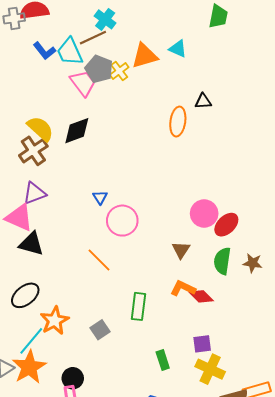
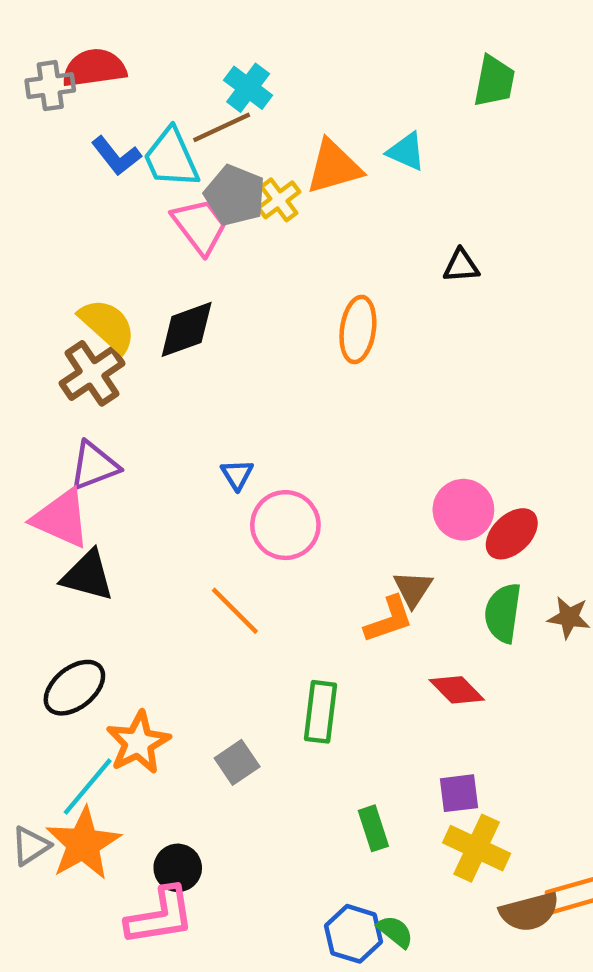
orange ellipse: (178, 122) -> (358, 329), moved
orange L-shape: (183, 288) -> (389, 620), moved, turned 135

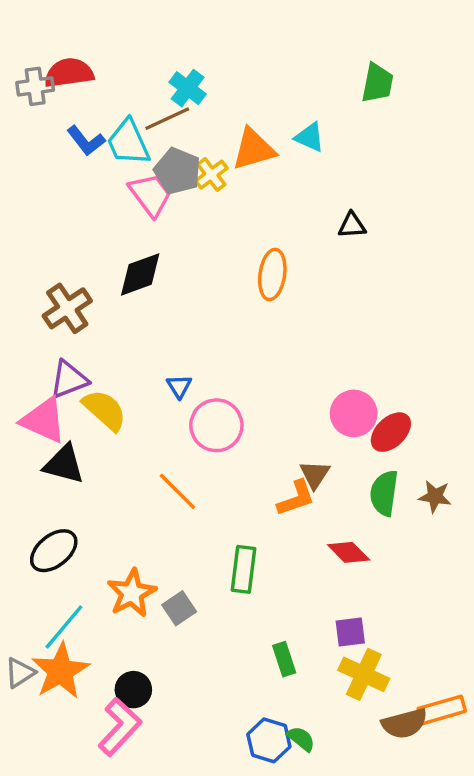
yellow semicircle: (107, 325) -> (105, 410), moved
orange star: (138, 743) -> (132, 593), moved
pink L-shape: (160, 916) -> (120, 727), turned -38

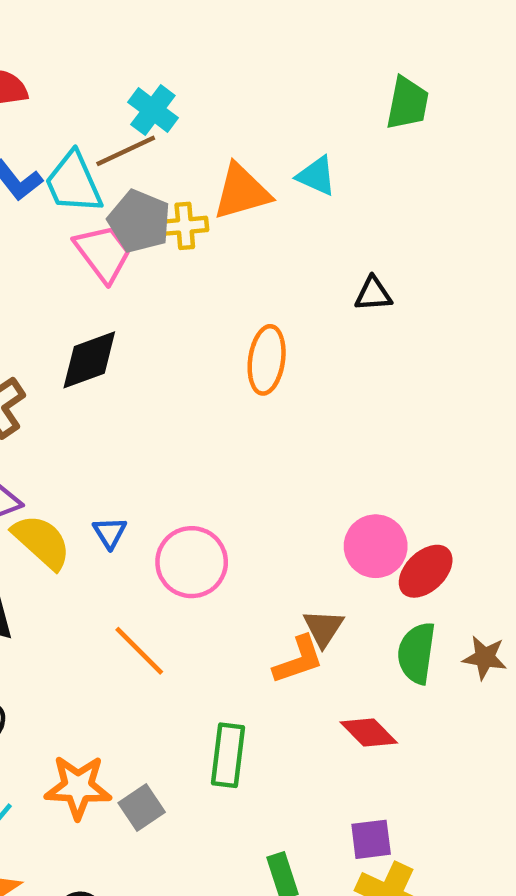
yellow cross: (211, 175) -> (185, 226), turned 32
blue triangle: (179, 386) -> (110, 533), moved
orange star: (132, 593) -> (78, 787), turned 30

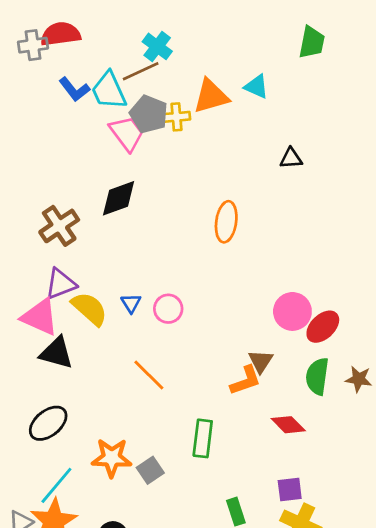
orange ellipse: (267, 360) -> (226, 222), moved
pink circle: (192, 562) -> (168, 309), moved, size x0.7

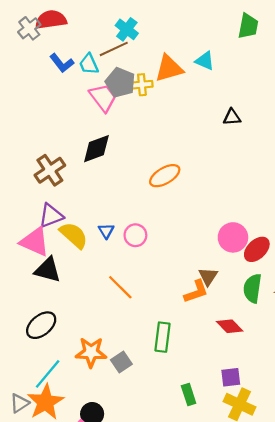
gray cross: (33, 45) -> (29, 28), turned -30
cyan trapezoid: (109, 91) -> (89, 64), size x0.7
orange ellipse: (226, 222) -> (165, 176), moved, turned 52

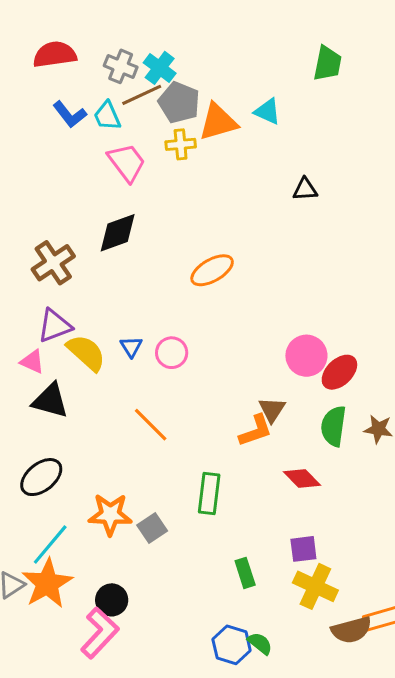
gray cross: (29, 28) -> (121, 66), moved, turned -30
gray pentagon: (120, 82) -> (179, 102), moved
pink triangle: (35, 242) -> (32, 362), size x0.6

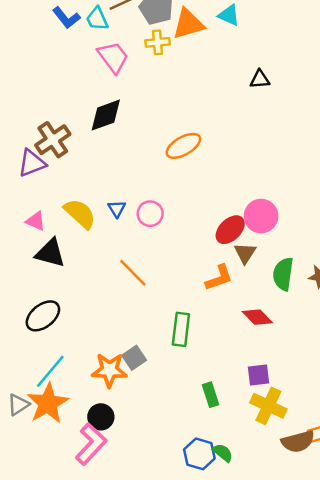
purple triangle: (55, 326) -> (32, 163), moved
red ellipse: (339, 372) -> (230, 230), moved
brown triangle: (272, 410) -> (245, 253), moved
orange star: (110, 515) -> (109, 370), moved

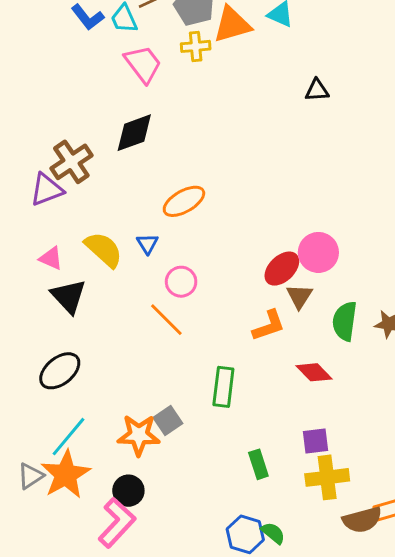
orange ellipse: (183, 146) -> (184, 201), moved
pink circle: (150, 214) -> (181, 282), moved
black triangle: (50, 253) -> (69, 296), turned 32
yellow cross: (268, 406) -> (327, 477), turned -32

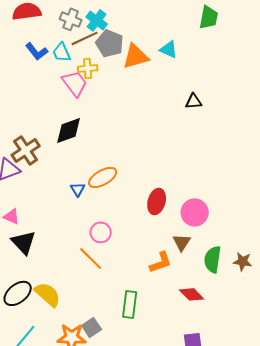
yellow cross: (196, 46) -> (88, 68), moved
blue triangle: (147, 244) -> (78, 189), moved
yellow semicircle: (104, 250) -> (48, 294), moved
red ellipse: (282, 269) -> (157, 201), moved, turned -30

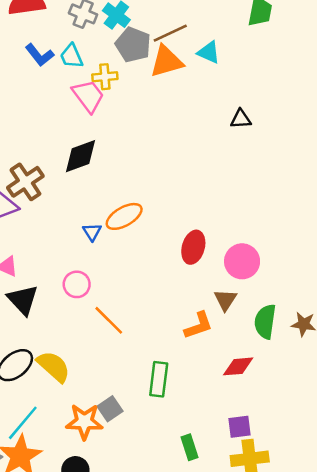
brown line: (85, 38) -> (170, 33), moved
pink circle: (101, 232) -> (77, 284), moved
red diamond: (192, 294) -> (238, 366), turned -50

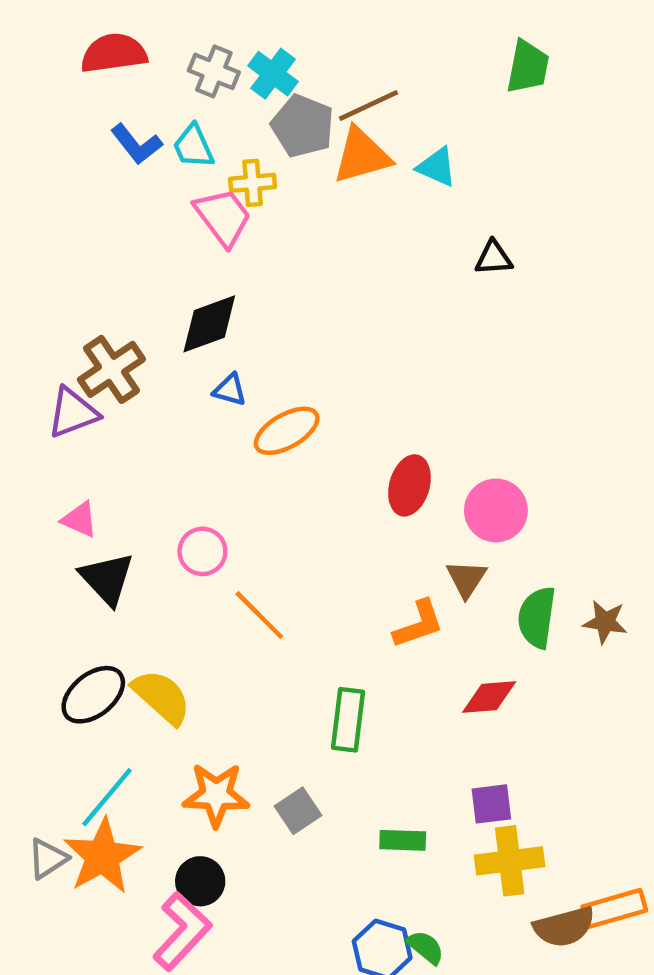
cyan triangle: (209, 52) -> (437, 167), moved
blue triangle: (92, 232) -> (230, 390), moved, turned -42
gray square: (110, 409) -> (298, 811), moved
green rectangle: (189, 447) -> (403, 840), turned -70

